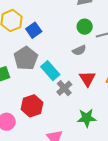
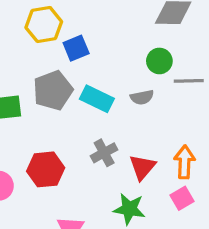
cyan rectangle: (50, 71) -> (97, 99), moved, turned -36
red triangle: (87, 79) -> (142, 167), moved

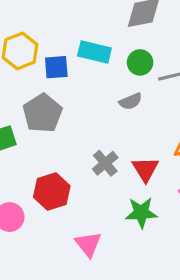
blue square: (76, 48) -> (56, 67), turned 30
cyan rectangle: (97, 99) -> (94, 52), moved

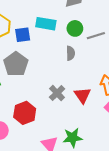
gray semicircle: (131, 101) -> (71, 53), turned -64
green star: (141, 213) -> (73, 138), moved

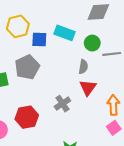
red triangle: (82, 95) -> (88, 88), moved

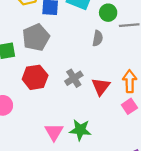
red triangle: (88, 88) -> (101, 87), moved
red hexagon: (27, 117) -> (35, 77), moved

